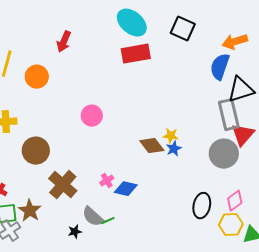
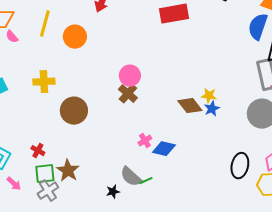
brown cross: (63, 185) -> (128, 94), moved, size x0.7

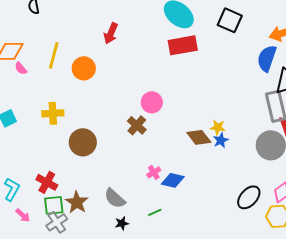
pink circle: (130, 76) -> (152, 102), moved
red cross: (38, 151) -> (47, 182), size x1.5
black ellipse: (240, 166) -> (249, 197), turned 30
gray semicircle: (131, 177) -> (115, 198), moved

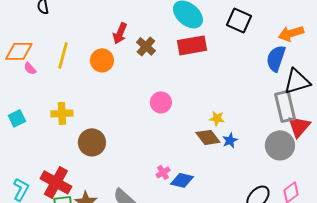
orange circle: (84, 68) -> (102, 60), moved
brown cross: (137, 125) -> (146, 46), moved
yellow star: (218, 127) -> (217, 118), moved
red cross: (47, 182) -> (56, 182), size x1.4

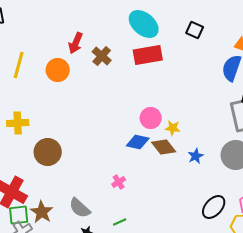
black square: (239, 20) -> (195, 30), size x0.7
pink circle: (161, 102) -> (151, 118), moved
blue star: (230, 140) -> (196, 156), moved
blue diamond: (182, 180) -> (138, 142), moved

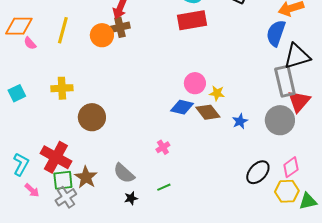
brown cross: (102, 56) -> (120, 27), moved, turned 36

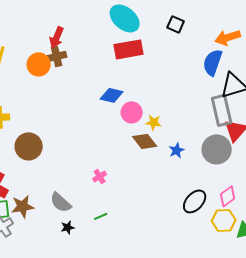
blue diamond: (182, 107) -> (112, 95), moved
brown star: (86, 177) -> (23, 206), turned 30

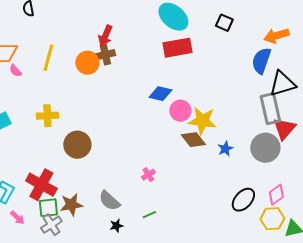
yellow star: (154, 122) -> (202, 121), size x1.8

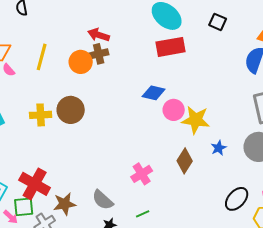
red arrow: (105, 36) -> (99, 35), turned 85
brown diamond: (193, 140) -> (185, 161), moved, turned 70
brown circle: (77, 145) -> (71, 110), moved
pink cross: (148, 175) -> (142, 174), size x1.5
green square: (48, 208) -> (24, 207), moved

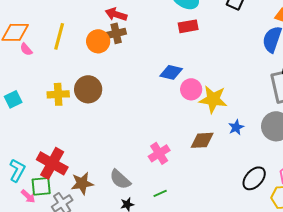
red rectangle: (171, 47) -> (188, 26), size x0.7
brown diamond: (185, 161) -> (202, 140), turned 55

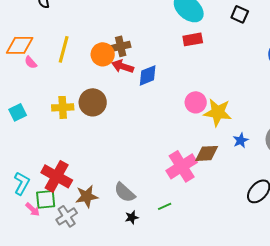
red arrow: (116, 14) -> (123, 66), moved
blue diamond: (171, 72) -> (148, 75), moved, turned -35
pink cross: (159, 153) -> (182, 166), moved, size x1.4

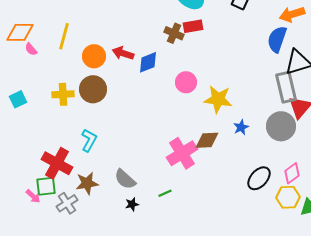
brown cross: (121, 46) -> (174, 33), moved, turned 36
orange circle: (103, 54) -> (94, 56), moved
pink circle: (196, 102) -> (186, 82), moved
cyan L-shape: (22, 183) -> (89, 140), moved

